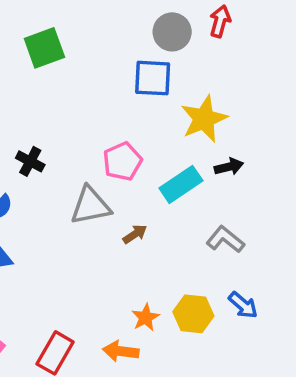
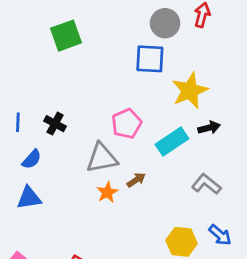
orange star: (145, 317) -> (107, 192), moved

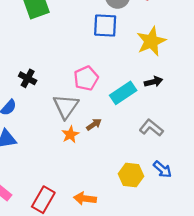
yellow star: (190, 91) -> (151, 41), moved
gray triangle: (102, 158) -> (66, 106), turned -44

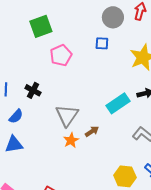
blue square: (105, 26) -> (102, 43), size x0.6
pink pentagon: (86, 78) -> (61, 55), moved

